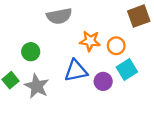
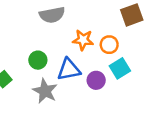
green circle: (31, 52) -> (38, 60), moved
gray star: (37, 86) -> (45, 91), moved

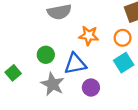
orange circle: (109, 45) -> (123, 38), moved
purple circle: (96, 80) -> (91, 88), moved

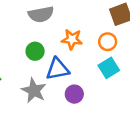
green circle: (46, 55) -> (35, 51), moved

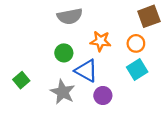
blue triangle: (58, 69) -> (86, 71), turned 40

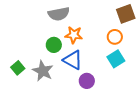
orange star: (100, 41) -> (74, 35), moved
gray star: (63, 92) -> (43, 71), moved

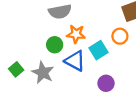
cyan square: (116, 59) -> (99, 50), moved
purple circle: (87, 81) -> (106, 83), moved

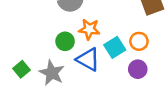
orange circle: (120, 36) -> (139, 41), moved
purple circle: (106, 83) -> (138, 69), moved

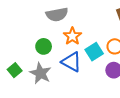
orange star: (89, 29) -> (72, 36), turned 30
green circle: (65, 41) -> (44, 46), moved

